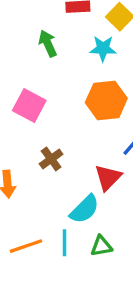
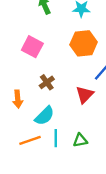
cyan semicircle: (85, 209) -> (45, 116), moved

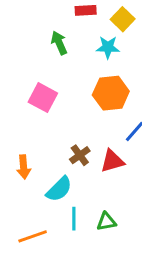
brown cross: (47, 82) -> (80, 155), moved
red triangle: (85, 95) -> (112, 161), turned 30
orange line: (30, 140) -> (33, 236), moved

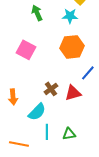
orange line: (33, 236) -> (19, 144), turned 30

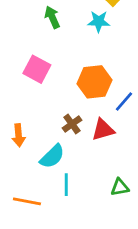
orange hexagon: (72, 47) -> (94, 82), moved
green triangle: (69, 134) -> (120, 187), moved

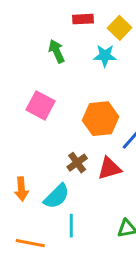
orange arrow: (19, 135) -> (21, 189), moved

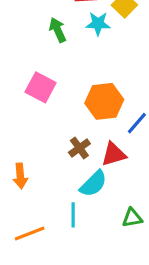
cyan star: (105, 56) -> (98, 24), moved
cyan semicircle: (57, 196) -> (93, 184), moved
orange line: (30, 243) -> (30, 233), turned -32

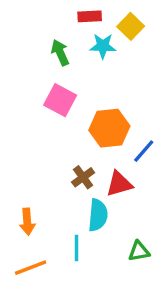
pink square: (41, 87) -> (60, 100), moved
orange arrow: (20, 176) -> (27, 222), moved
cyan semicircle: (93, 184) -> (98, 215), turned -40

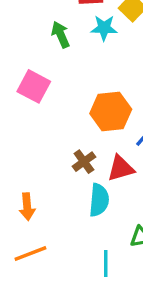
pink square: (60, 100) -> (34, 86), moved
cyan line: (77, 248) -> (106, 264), moved

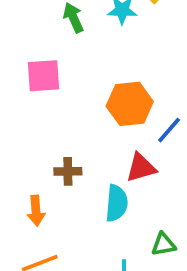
pink square: (34, 86) -> (43, 76), turned -32
brown cross: (84, 162) -> (68, 171), moved, turned 35

